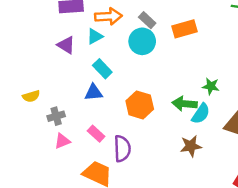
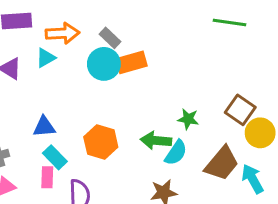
orange rectangle: (185, 29) -> (131, 62), moved
cyan rectangle: (102, 69) -> (55, 157), moved
pink rectangle: (96, 134) -> (47, 177), turned 49

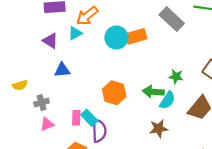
orange arrow: (63, 33) -> (87, 16), turned 145
gray rectangle: (110, 38) -> (172, 19), moved, size x1.6
blue triangle: (44, 127) -> (62, 70), moved
cyan rectangle: (55, 157) -> (89, 118), moved

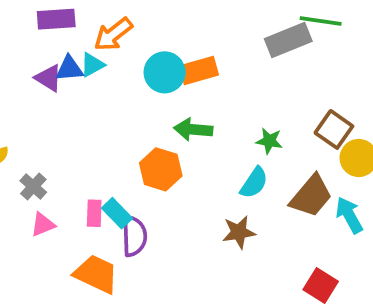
gray rectangle: (172, 19) -> (288, 40), moved, turned -65
blue triangle: (62, 70) -> (69, 69), moved
green arrow: (153, 92) -> (193, 129), moved
gray cross: (42, 103) -> (33, 187), turned -32

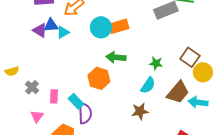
cyan triangle: (92, 65) -> (63, 32), moved
pink rectangle: (94, 213) -> (54, 96), moved
cyan arrow: (349, 215) -> (198, 102), turned -54
pink triangle: (43, 225) -> (37, 116), moved, turned -32

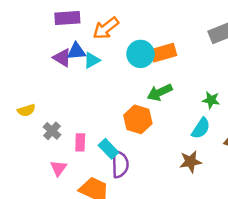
green arrow: (116, 57) -> (160, 92), turned -30

